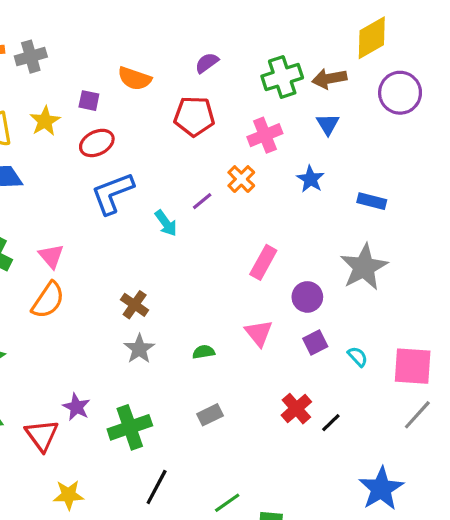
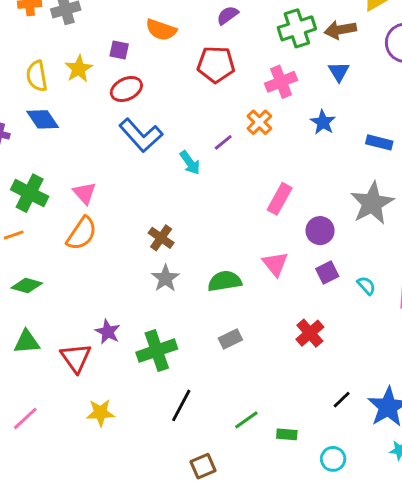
blue L-shape: (113, 193) -> (141, 135), turned -111
green semicircle: (204, 352) -> (225, 281), size x1.6
black line: (331, 423) -> (342, 400), moved

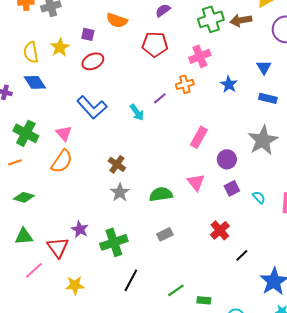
blue triangle: (339, 72) -> (264, 67), moved
orange cross: (259, 122) -> (185, 84), turned 30
blue L-shape: (141, 135) -> (92, 107), moved
black line: (342, 400) -> (242, 255), moved
pink line: (25, 418) -> (34, 270), moved

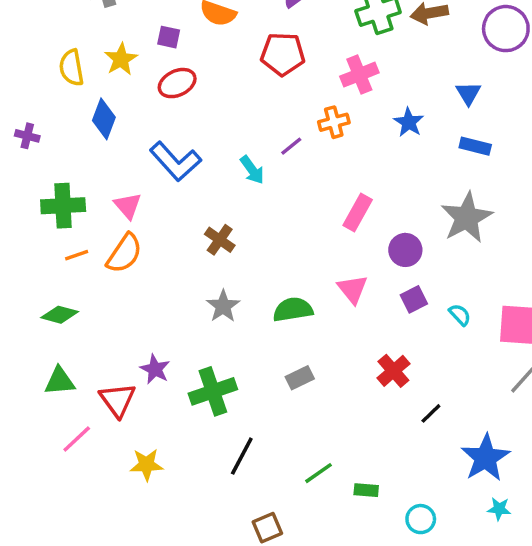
blue diamond: (35, 82) -> (104, 119), moved, turned 55
green cross: (26, 133) -> (63, 206), turned -30
orange line: (15, 162) -> (77, 255), moved
brown cross: (117, 164) -> (220, 240), moved

